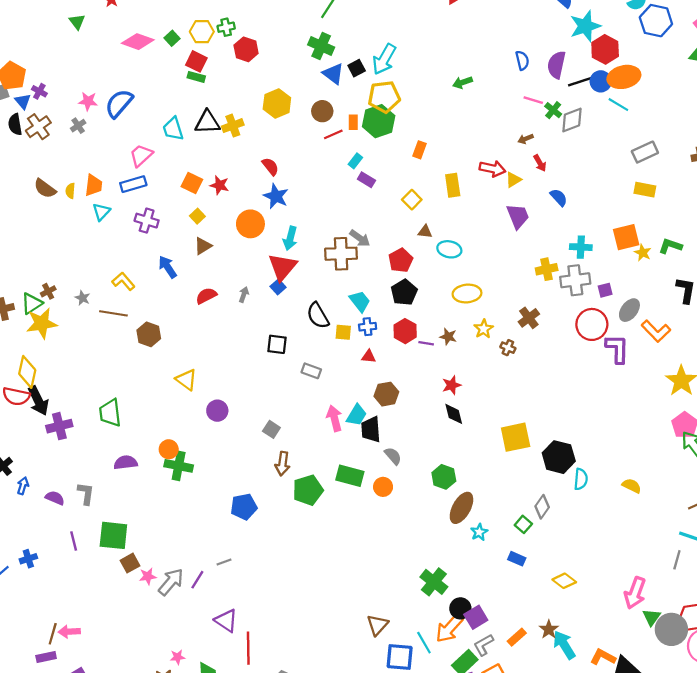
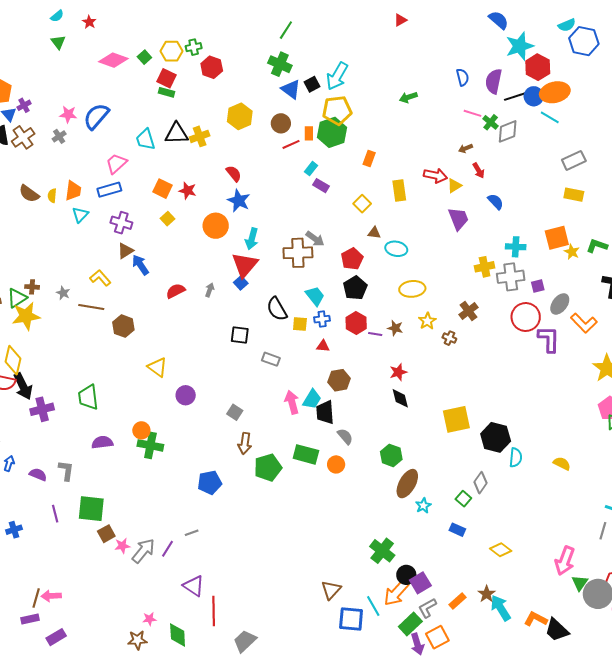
purple cross: (39, 91) -> (24, 105), turned 32
brown triangle: (203, 246) -> (125, 251), moved
brown cross: (48, 291) -> (32, 287), turned 32

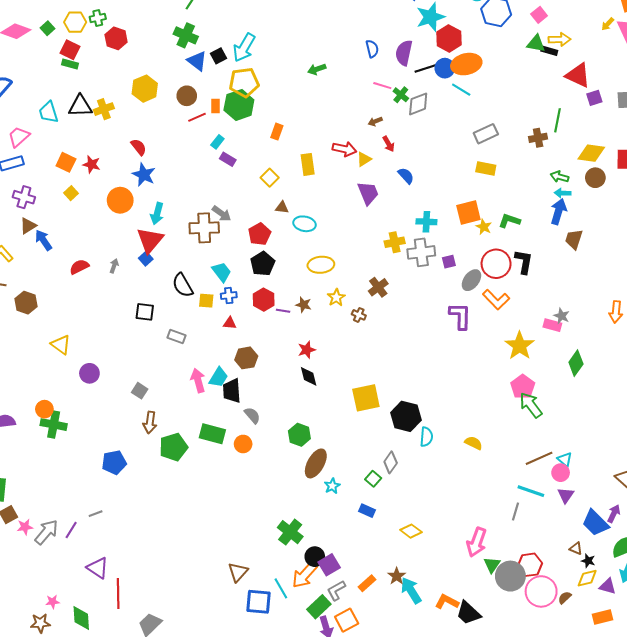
red circle: (526, 317) -> (496, 264), moved

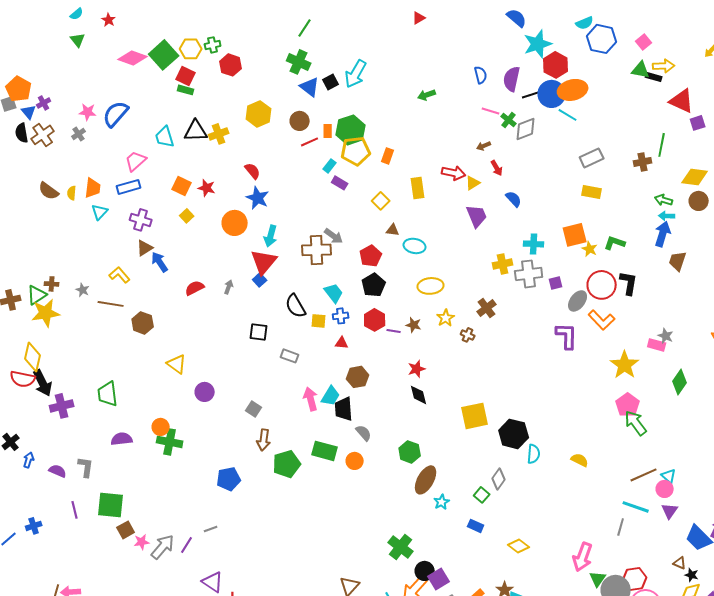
green square: (47, 28) -> (164, 55), size x2.0
blue circle: (445, 68) -> (552, 94), size x1.4
yellow pentagon: (244, 82) -> (356, 151), moved

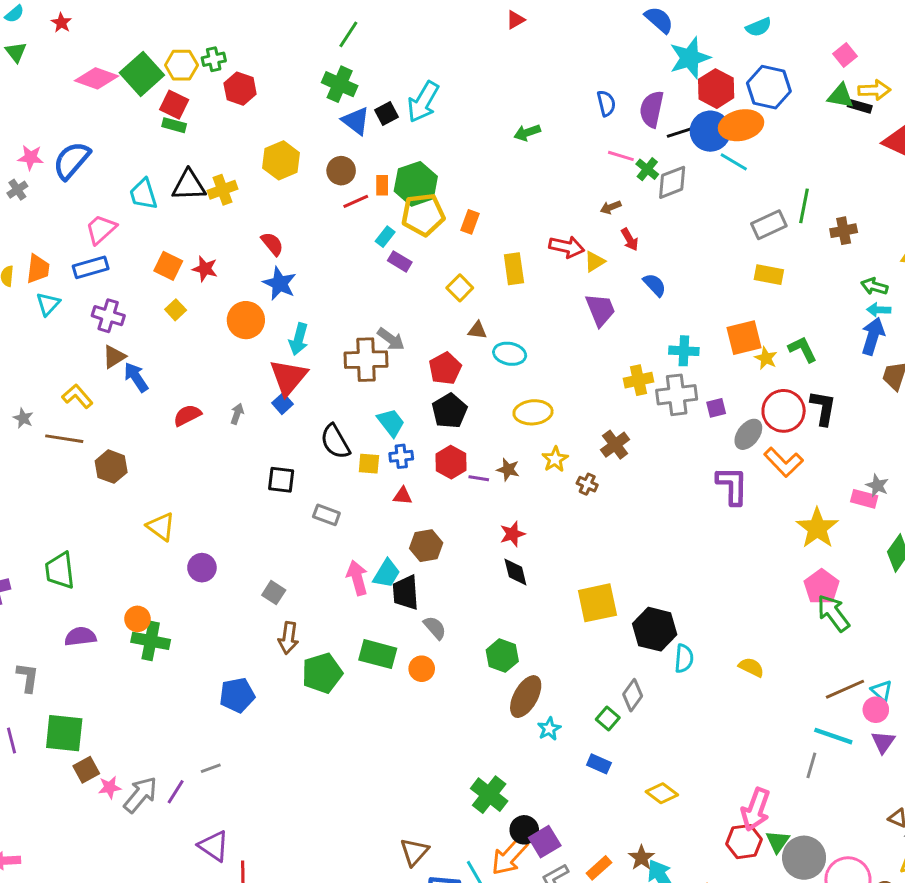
blue hexagon: (602, 39) -> (769, 87), moved
green line: (662, 145) -> (804, 206), moved
green L-shape: (615, 243) -> (803, 349), turned 45
red hexagon: (635, 579) -> (744, 842), moved

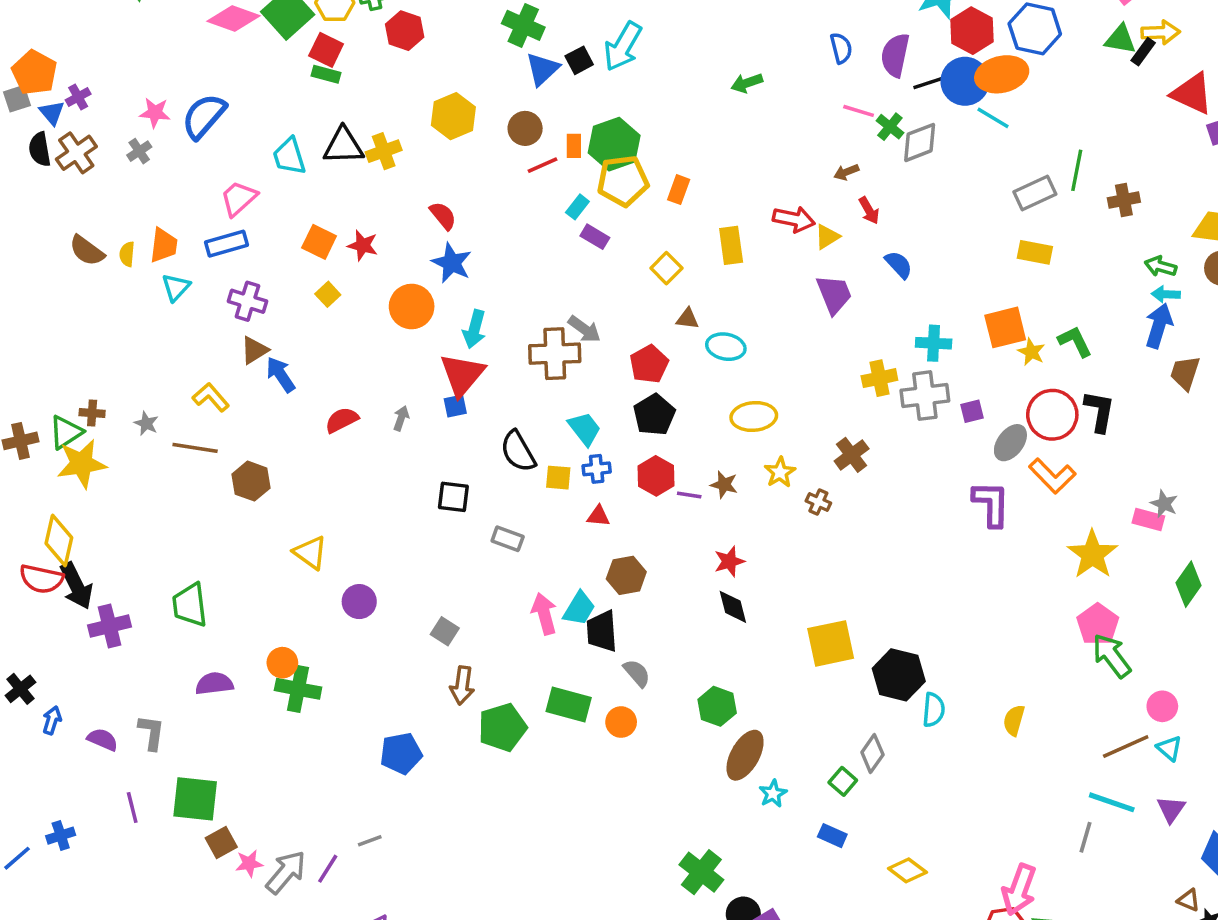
black rectangle: (860, 106) -> (1143, 52), turned -70
blue triangle: (356, 121) -> (543, 69), turned 40
blue square: (283, 404) -> (455, 406), turned 30
yellow semicircle: (751, 667) -> (1014, 720), turned -100
pink circle: (876, 710) -> (1162, 706), moved

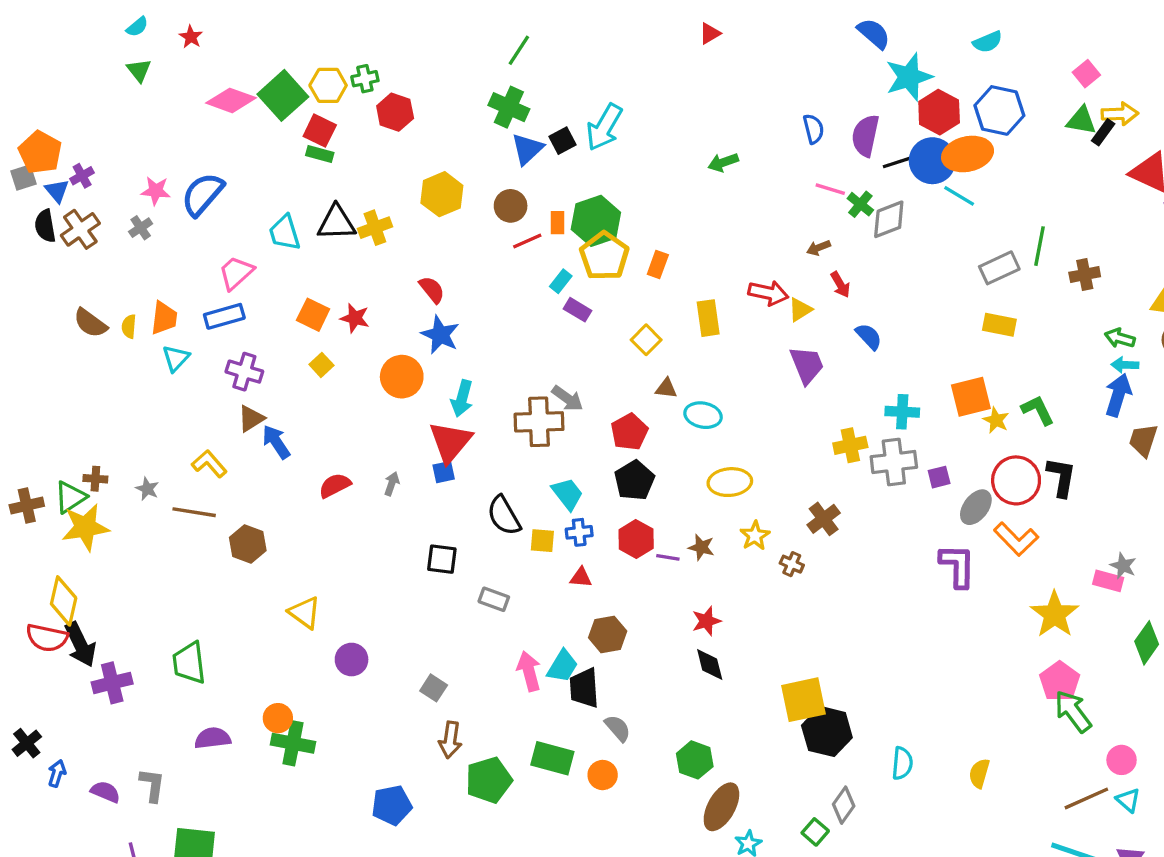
yellow pentagon: (623, 181) -> (604, 256), turned -30
black hexagon: (899, 675) -> (827, 731), moved

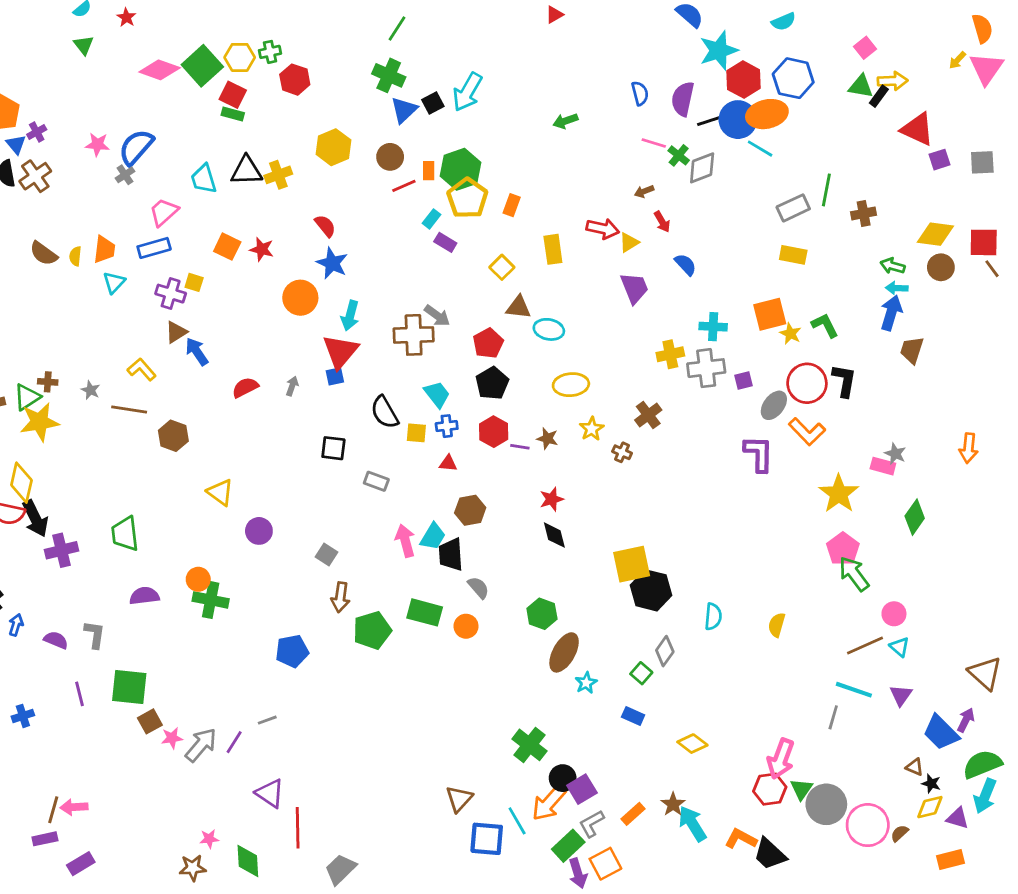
gray cross: (141, 228) -> (125, 175), moved
yellow square: (321, 365) -> (194, 282), moved, turned -30
brown triangle: (666, 388) -> (518, 307), size x1.4

